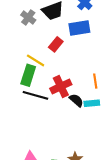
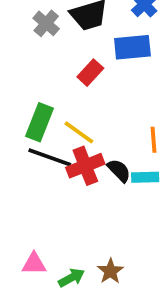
yellow line: (36, 60) -> (79, 132), moved
red cross: (61, 86) -> (85, 166), moved

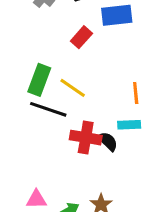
red cross: (85, 166) -> (86, 138), moved, turned 32
black semicircle: (119, 170) -> (108, 141), moved

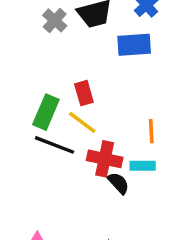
red rectangle: (81, 37) -> (84, 93), moved, turned -60
red cross: (86, 138) -> (105, 159), moved

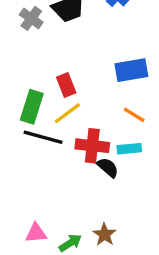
blue rectangle: (134, 45) -> (131, 70), moved
yellow line: (82, 122) -> (67, 113), turned -68
orange line: (151, 131) -> (134, 115), turned -50

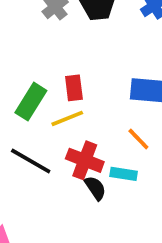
black line: (43, 137) -> (31, 161), moved

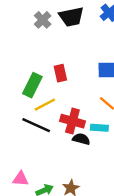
yellow line: (67, 118) -> (45, 105), moved
black semicircle: (95, 188) -> (81, 139), turned -35

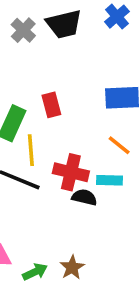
yellow line: (45, 105) -> (31, 150), turned -65

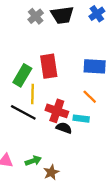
red rectangle: (51, 105) -> (49, 66), size x1.5
green arrow: (35, 272) -> (33, 161), moved

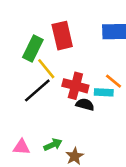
yellow line: (33, 94) -> (46, 69), turned -36
orange line: (90, 97) -> (113, 81), moved
black line: (23, 112) -> (37, 90), turned -65

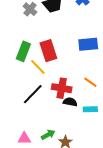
green rectangle: (33, 48) -> (23, 51), moved
yellow line: (46, 69) -> (38, 67), moved
cyan rectangle: (104, 92) -> (90, 109), moved

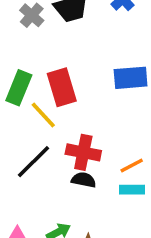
orange line: (90, 82) -> (132, 166), moved, turned -64
black semicircle: (70, 102) -> (84, 180), moved

